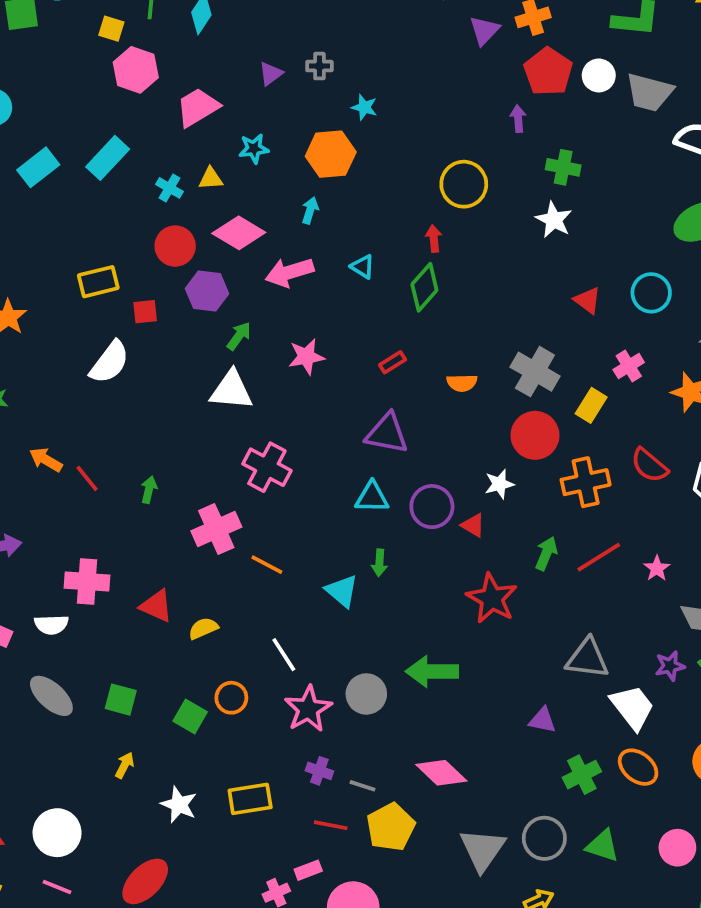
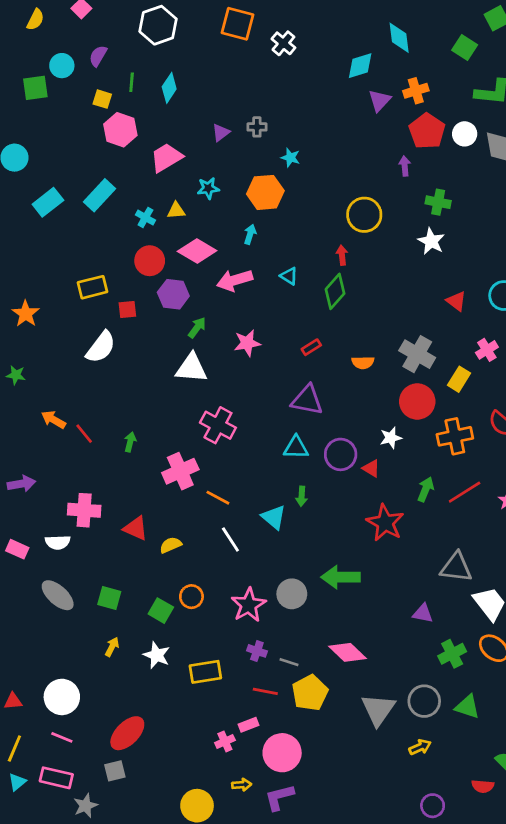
white line: (284, 655) -> (230, 539), moved
white star: (179, 805) -> (157, 655), moved

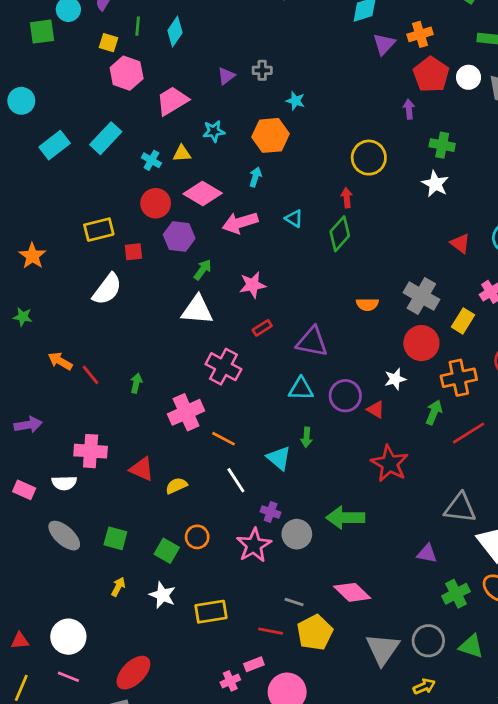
red rectangle: (311, 347) -> (262, 328), moved
green arrow: (426, 489) -> (434, 412), moved
purple cross: (257, 651) -> (271, 512), moved

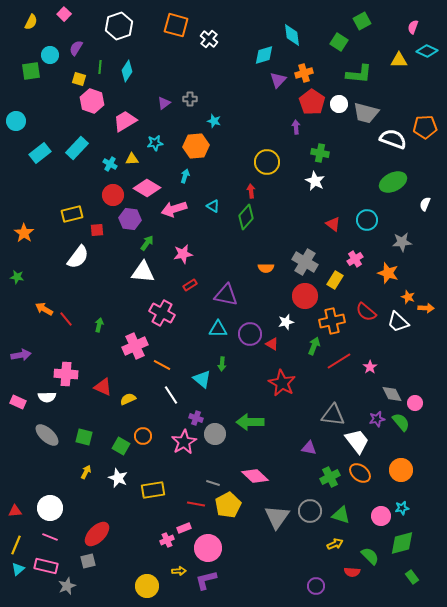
yellow arrow: (424, 686) -> (335, 544), moved

